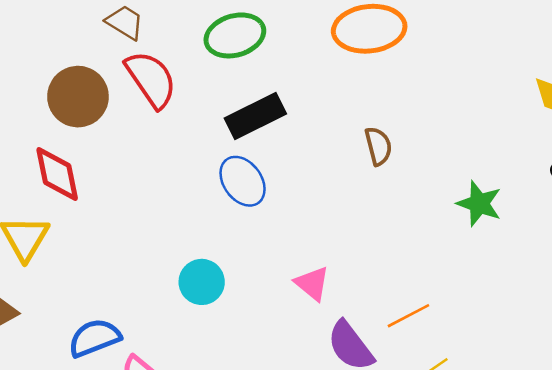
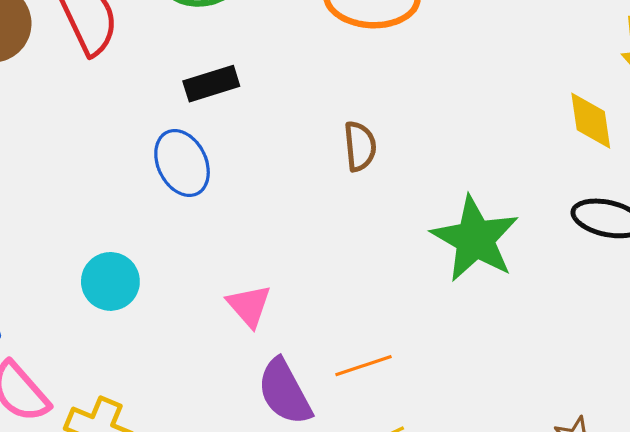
black rectangle: (255, 116) -> (211, 84), size x0.7
green star: (479, 204) -> (475, 239), size x1.5

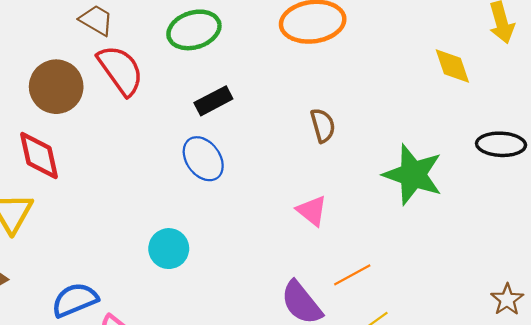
yellow diamond: (591, 121) -> (452, 66), moved
pink triangle: (249, 306) -> (312, 211), moved

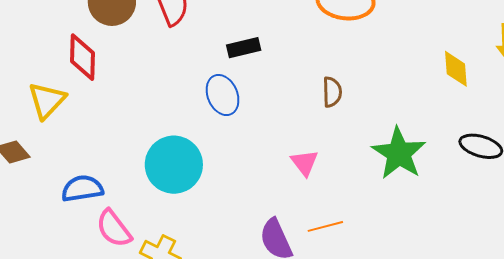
cyan circle: (169, 249) -> (174, 165), size x1.6

